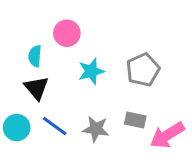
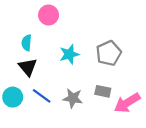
pink circle: (67, 33) -> (49, 15), moved

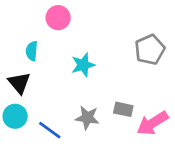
gray pentagon: (109, 53) -> (150, 50), moved
black triangle: (28, 67) -> (19, 83), moved
blue line: (42, 96) -> (50, 130), moved

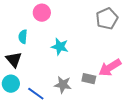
gray pentagon: (150, 50) -> (107, 19), moved
cyan star: (83, 65) -> (60, 47), turned 30
pink arrow: (153, 123) -> (110, 68), moved

